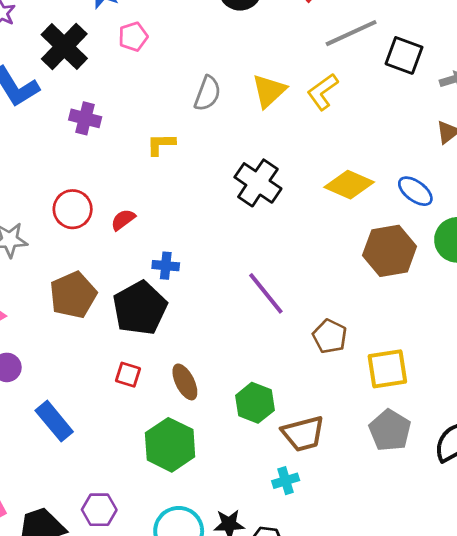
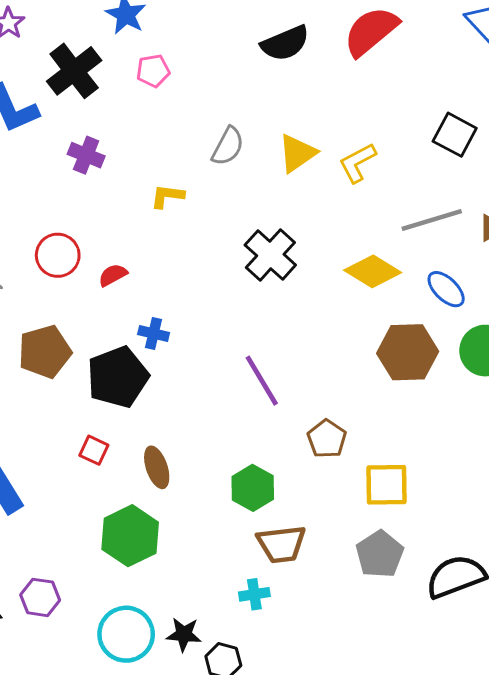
gray line: (351, 33) -> (432, 220), moved
green hexagon: (255, 403) -> (253, 488), moved

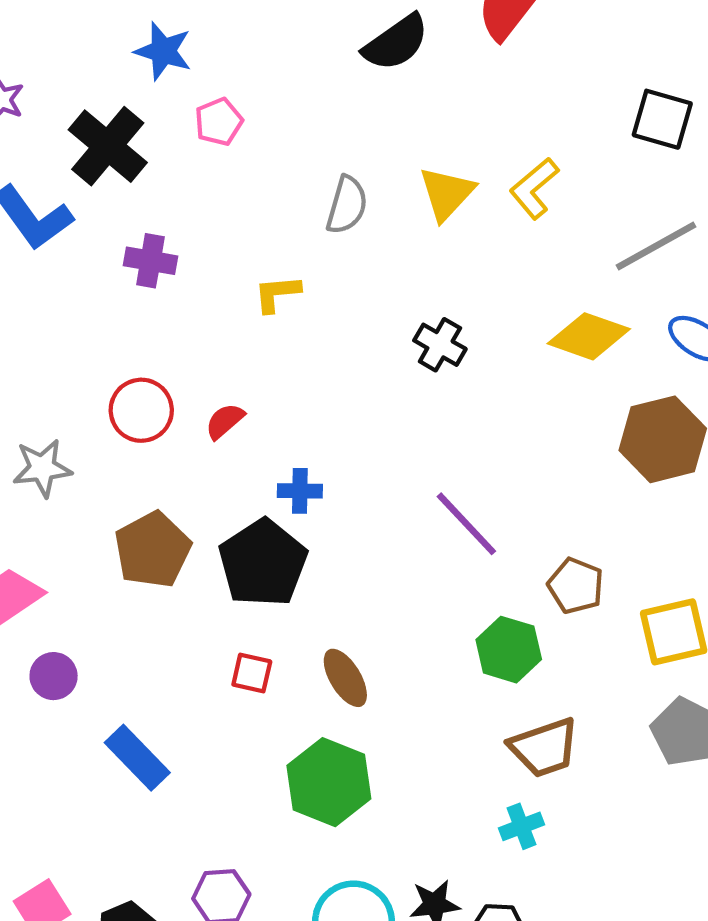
black cross: (270, 255) -> (440, 345), size x0.7
green hexagon: (253, 488) -> (509, 650), moved

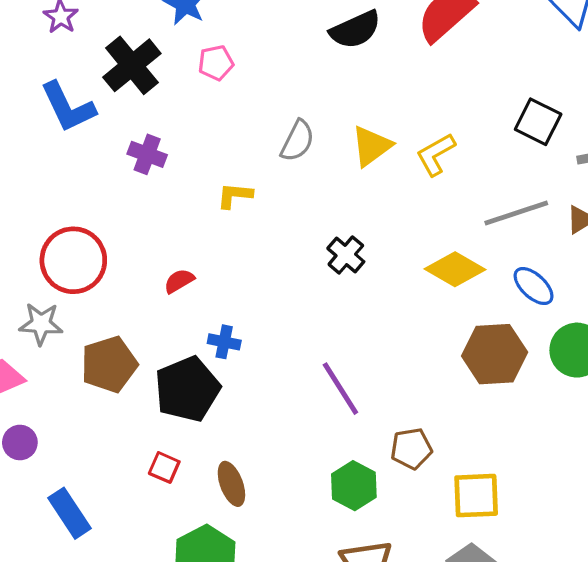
red circle: (141, 410) -> (73, 260), moved, size x1.4
gray star: (42, 468) -> (41, 324), moved
brown pentagon: (576, 586) -> (411, 449), turned 30

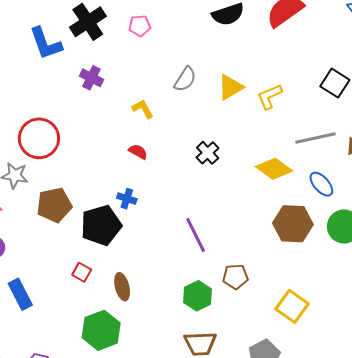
yellow L-shape: (235, 195) -> (143, 109), turned 50
red semicircle: (179, 281) -> (138, 152), moved, turned 54
yellow square: (476, 496) -> (292, 306), moved, turned 32

